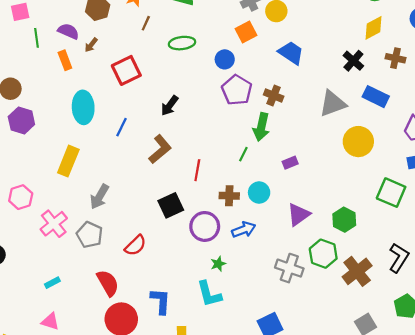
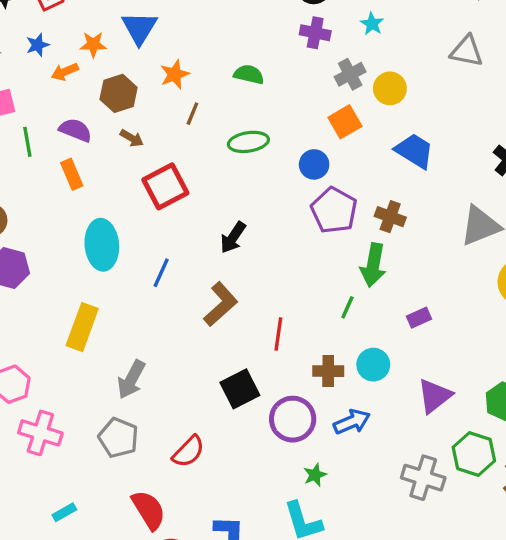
brown arrow: (91, 45) -> (132, 138), moved, turned -96
pink cross: (54, 224) -> (40, 433), moved, turned -32

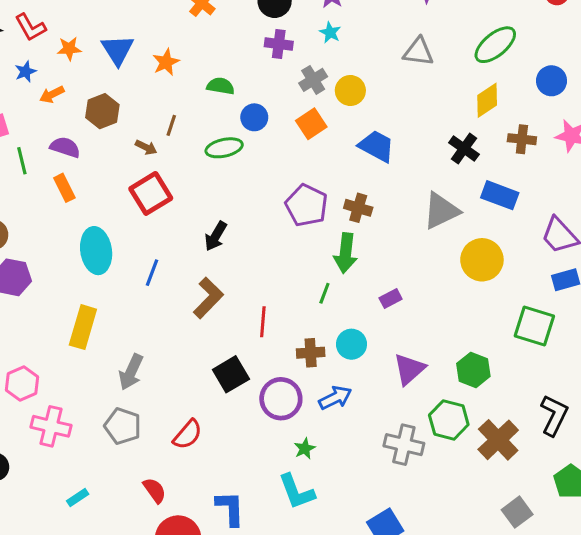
orange star: (93, 44) -> (69, 49), moved
orange star: (175, 74) -> (166, 62), moved
brown arrow: (132, 138) -> (146, 147), moved
blue circle: (314, 164) -> (254, 117), moved
red semicircle: (149, 510) -> (155, 490), size x0.7

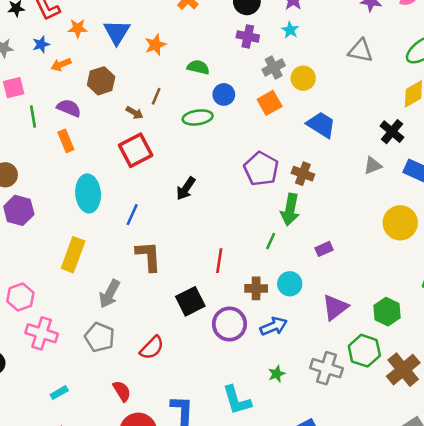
gray triangle: (441, 211) -> (373, 165), moved, size x0.6
brown L-shape: (208, 298) -> (149, 256), moved, turned -52
green star: (305, 449) -> (277, 374), moved

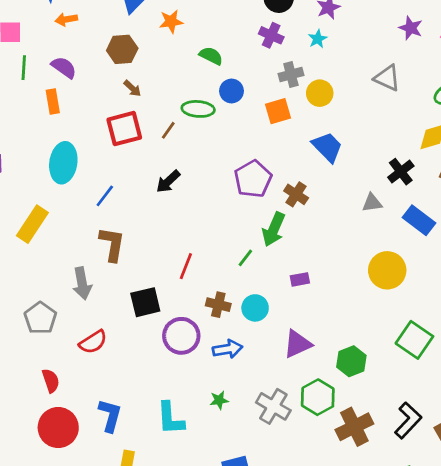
brown hexagon: (101, 81) -> (122, 49), moved
brown line: (156, 96) -> (168, 130), moved
gray arrow: (109, 294) -> (82, 283), moved, turned -52

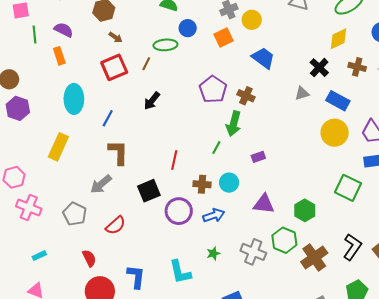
yellow circle: (387, 270) -> (335, 133), moved
gray arrow: (82, 283) -> (101, 184), turned 70
purple triangle: (298, 344) -> (264, 204), turned 40

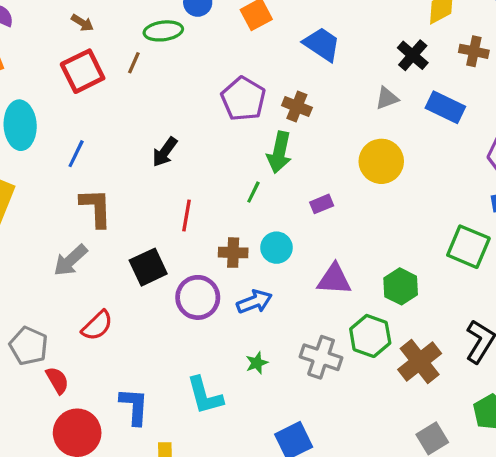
black arrow: (152, 101) -> (165, 152), moved
yellow circle: (335, 133) -> (381, 161), moved
gray pentagon: (75, 214) -> (29, 346), moved

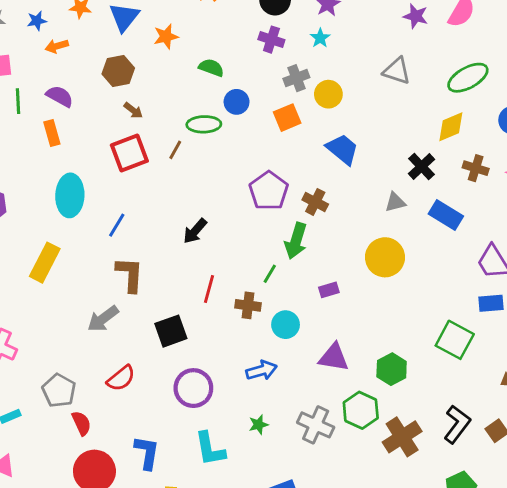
brown cross: (233, 253) -> (248, 305), moved
purple circle: (198, 297) -> (193, 388), moved

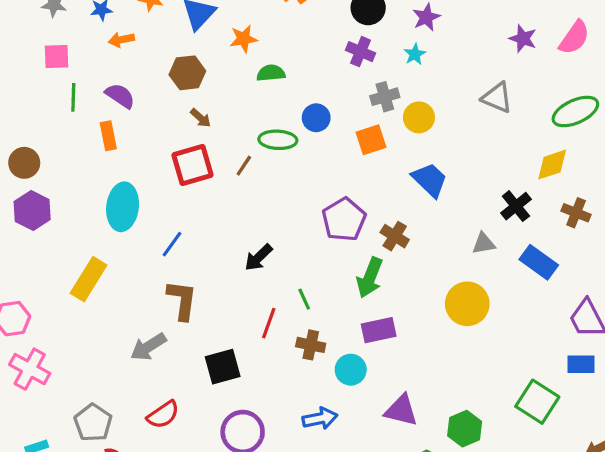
green semicircle: (211, 68) -> (271, 73), moved, turned -30
green line: (270, 274) -> (304, 299), moved, turned -60
purple rectangle: (329, 290) -> (379, 330), moved, size x1.5

